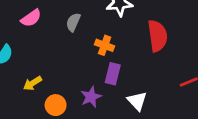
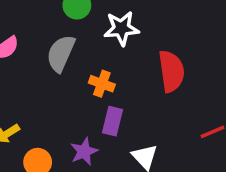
gray semicircle: (73, 22) -> (61, 53), size x1.5

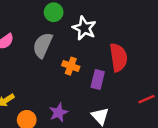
white star: (121, 28) -> (84, 28), turned 30
purple rectangle: (113, 121) -> (98, 79), moved

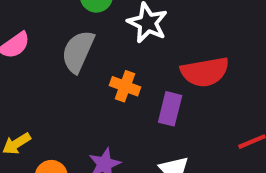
red semicircle: (118, 57) -> (205, 72), turned 88

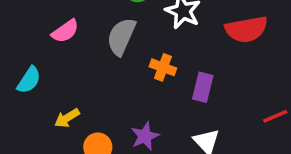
red semicircle: (205, 72) -> (246, 29), moved

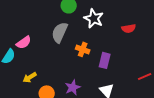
red semicircle: (246, 29) -> (129, 28), size x0.6
pink semicircle: (65, 31) -> (24, 42), moved

